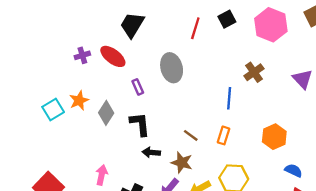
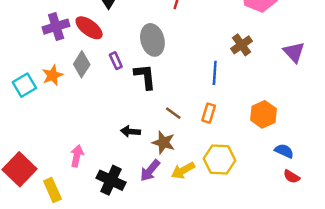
purple cross: (82, 55) -> (56, 27), size x1.5
gray diamond: (106, 113) -> (82, 64), moved
black L-shape: (140, 124) -> (145, 77), moved

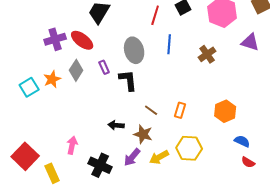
purple triangle: (294, 52) -> (250, 42), moved, turned -30
blue line: (215, 73) -> (169, 44), moved

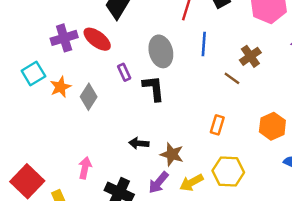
gray diamond: (76, 70) -> (89, 97), moved
cyan square: (29, 87) -> (33, 73), moved
brown line: (151, 110) -> (232, 78), moved

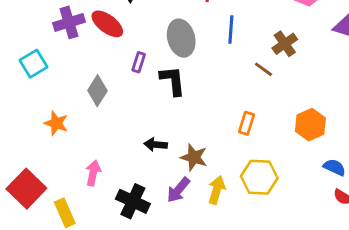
purple rectangle: (124, 72) -> (139, 62), turned 42
orange star: (60, 87) -> (56, 123), moved, turned -30
yellow arrow: (192, 183) -> (217, 190), turned 135

